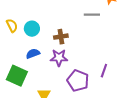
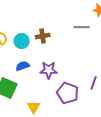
brown cross: (61, 37) -> (43, 36), moved

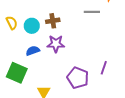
purple star: (49, 70) -> (56, 44), moved

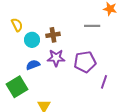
yellow semicircle: (12, 23) -> (17, 25), moved
green square: (17, 73) -> (17, 87), turned 35
purple pentagon: (78, 78) -> (85, 62), moved, turned -30

